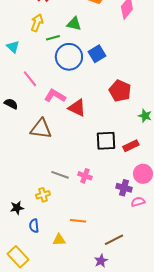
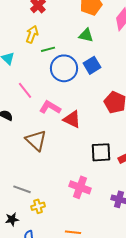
green triangle: (74, 24) -> (86, 35), moved
brown triangle: (41, 129) -> (36, 140), turned 35
gray line: (60, 175) -> (22, 189), moved
pink cross: (85, 176) -> (80, 187), size x1.5

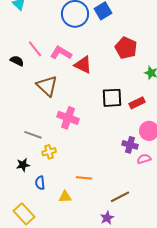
pink line: (25, 90) -> (35, 49), moved
pink cross: (80, 187) -> (68, 118), moved

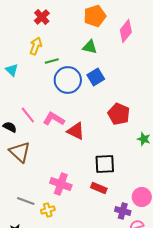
brown triangle: (47, 86) -> (20, 152), moved
red rectangle: (137, 103) -> (99, 188), moved, turned 49
yellow cross: (49, 152) -> (48, 210), moved

